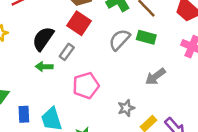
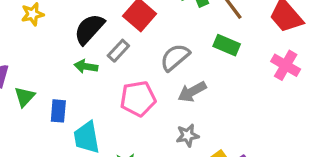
gray semicircle: (119, 40) -> (175, 57), moved
gray arrow: (155, 77) -> (192, 92), moved
blue rectangle: (24, 114) -> (58, 111), moved

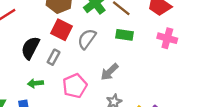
gray semicircle: (175, 57) -> (87, 39), moved
green arrow: (86, 66) -> (35, 83), moved

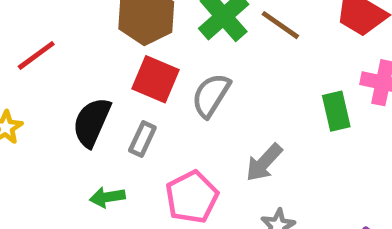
green rectangle: (125, 35) -> (336, 111), moved, turned 72

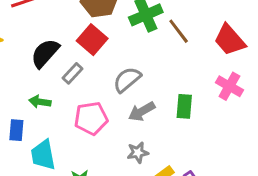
gray semicircle: (211, 95) -> (127, 80), moved
green rectangle: (336, 111) -> (184, 106), moved

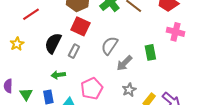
pink pentagon: (91, 118) -> (92, 89), moved

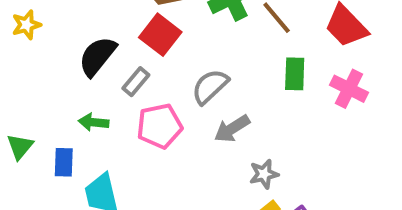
yellow star: (17, 44) -> (26, 25), moved
green rectangle: (150, 52) -> (295, 74), moved
pink pentagon: (92, 89) -> (160, 126), moved
gray star: (129, 90) -> (264, 174), moved

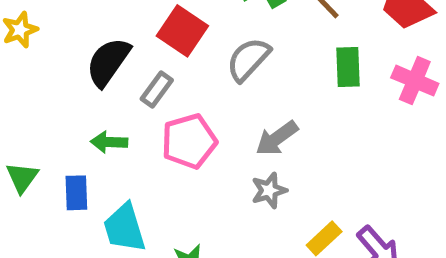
gray semicircle: (210, 86) -> (248, 59), moved
gray star: (264, 174) -> (269, 190), moved

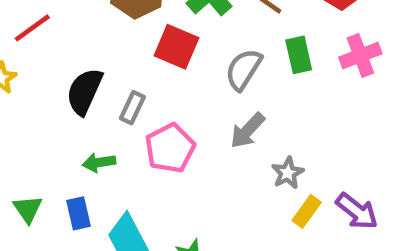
red square: (182, 31) -> (176, 47), moved
gray semicircle: (248, 59) -> (244, 69), moved
pink cross: (415, 81) -> (360, 55), turned -33
gray star: (269, 190) -> (288, 173), moved

